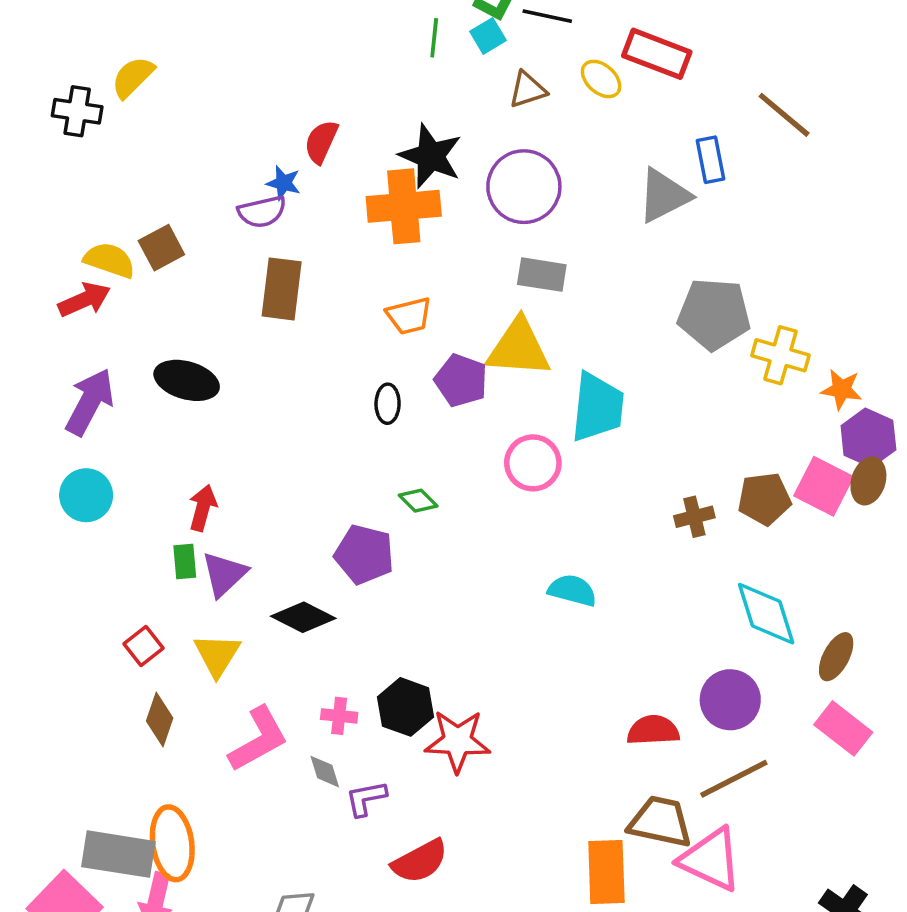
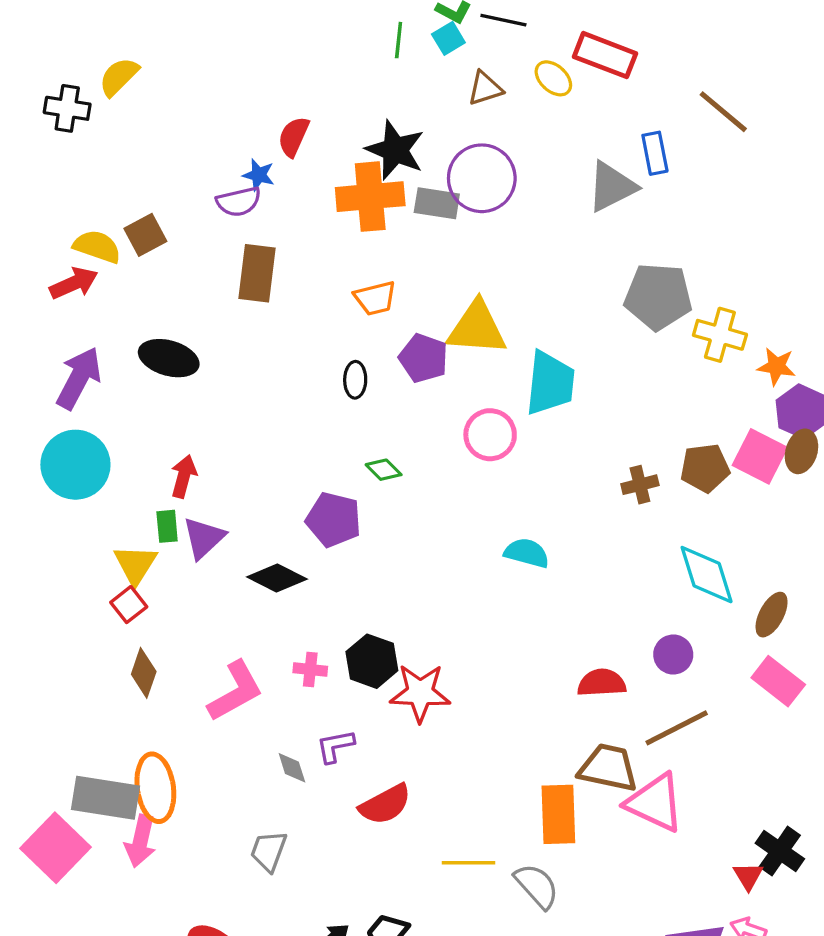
gray rectangle: (542, 275) -> (437, 203), moved
cyan circle: (86, 495) -> (75, 465), size x1.4
yellow triangle: (217, 655) -> (135, 565), moved
purple circle: (730, 700) -> (673, 655), size x0.7
gray diamond: (325, 772) -> (292, 768), moved

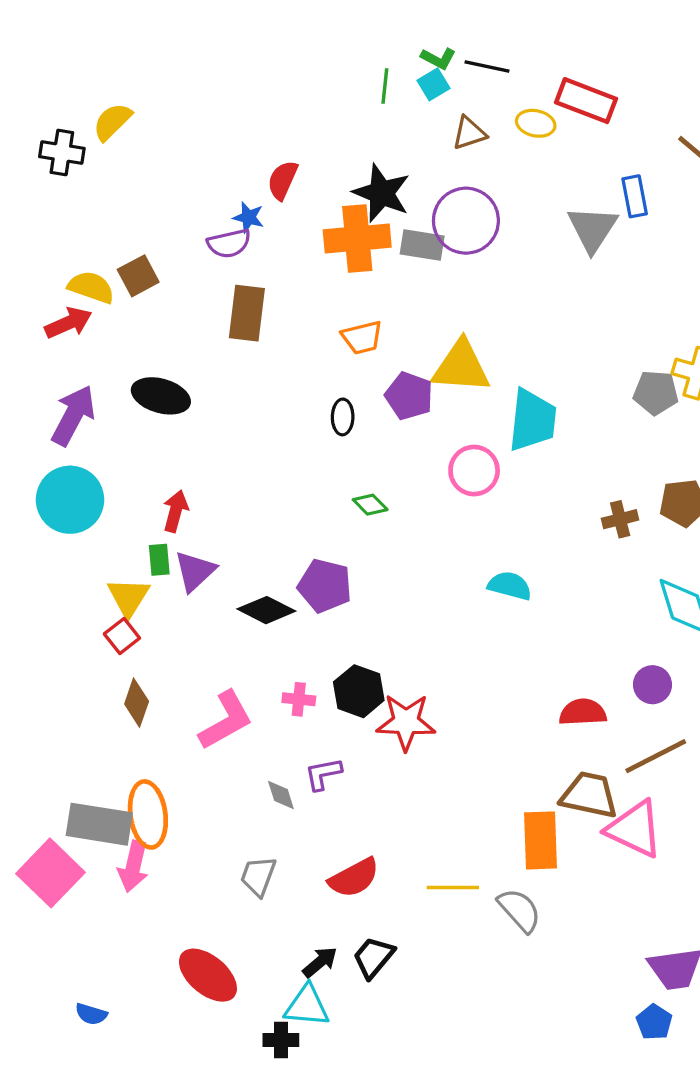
yellow ellipse: (553, 78) -> (536, 123), turned -30
gray triangle: (612, 187) -> (592, 229), turned -30
gray pentagon: (658, 297) -> (656, 393), moved, size x0.7
purple pentagon: (334, 520) -> (325, 586), moved
red semicircle: (385, 804) -> (354, 878), moved

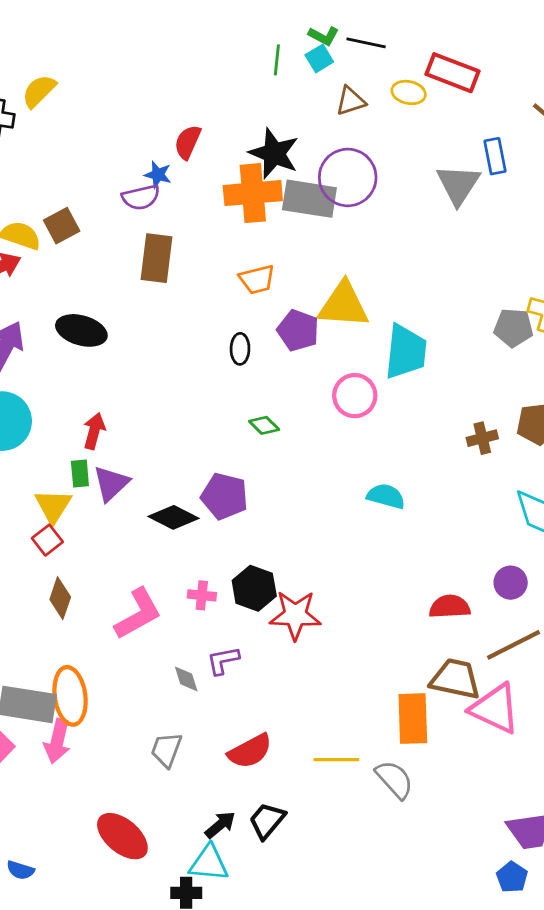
gray rectangle: (422, 245) -> (309, 199), size x1.4

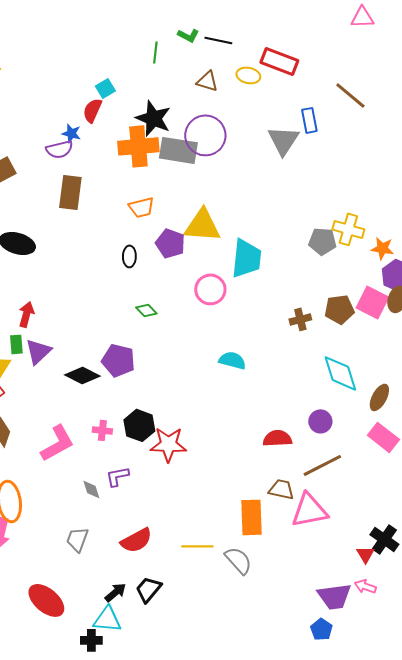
cyan square: (319, 58) -> (105, 88), moved
brown triangle: (351, 101) -> (207, 81), turned 35
brown trapezoid: (455, 679) -> (281, 489), size x0.7
pink triangle: (495, 709) -> (309, 510), turned -36

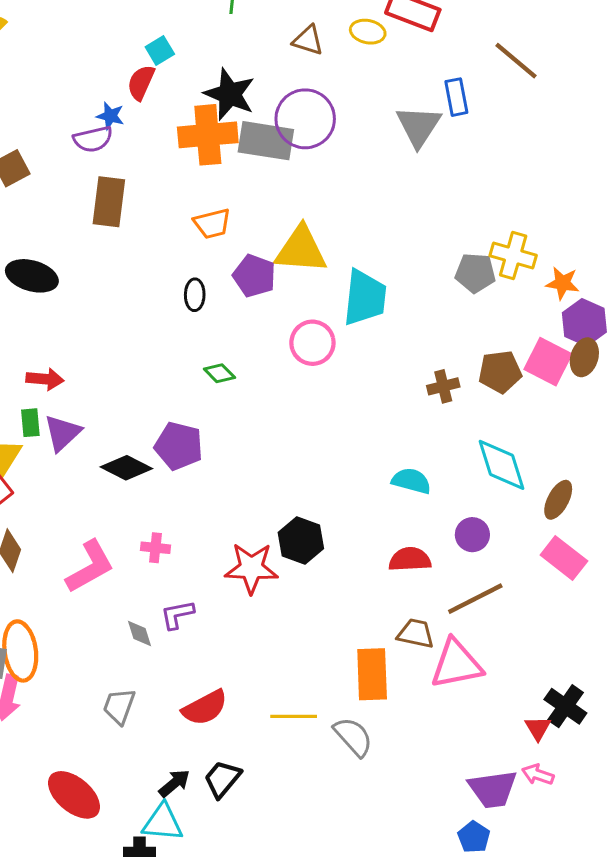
red arrow: (26, 314) -> (45, 379), turned 80
cyan semicircle: (232, 360) -> (411, 481), moved
black hexagon: (139, 425) -> (301, 540), moved

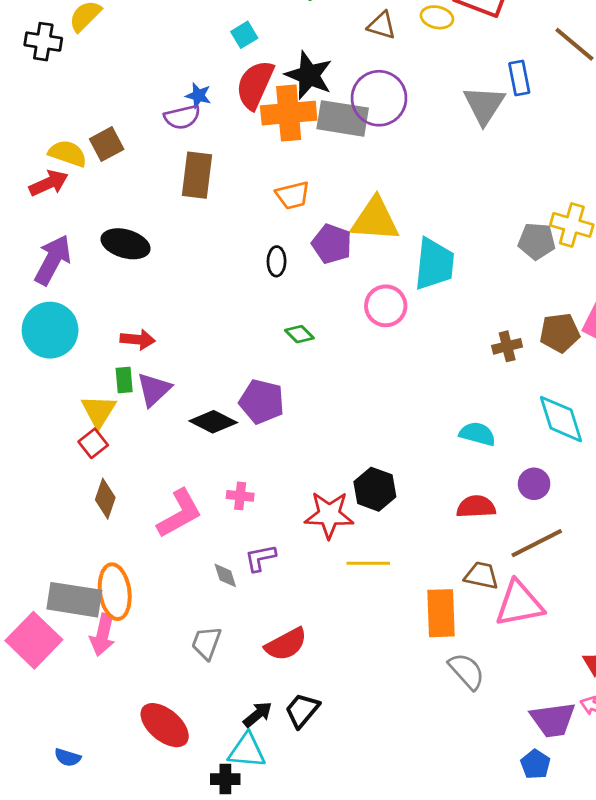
red semicircle: (141, 82) -> (255, 85), moved, size x1.5
yellow line: (294, 716) -> (368, 563), moved
gray semicircle: (353, 737) -> (467, 671), moved

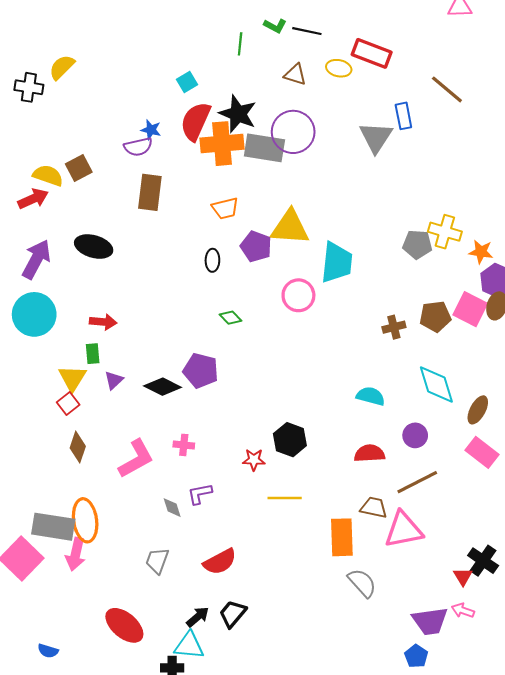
purple triangle: (154, 389) -> (114, 380), moved, size x0.7
red star: (329, 515) -> (254, 460), size x0.6

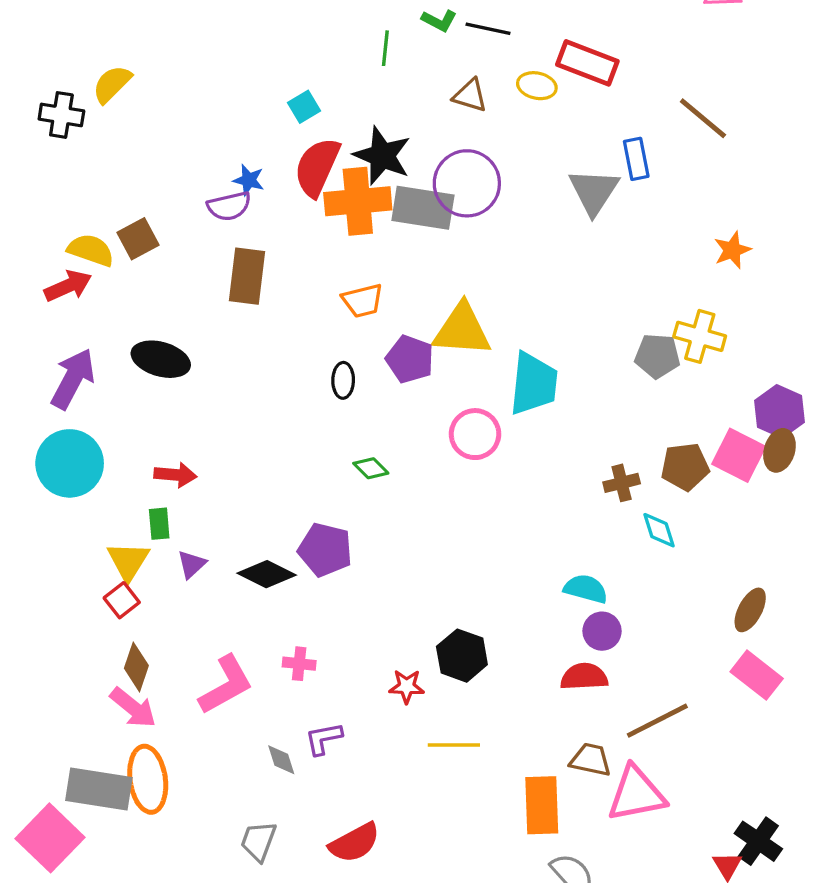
orange star: (481, 252) -> (732, 250), moved, turned -30
cyan diamond: (436, 384) -> (659, 530), moved, size x0.6
purple circle: (415, 435) -> (602, 631), moved
pink arrow: (76, 554) -> (133, 708), moved, turned -64

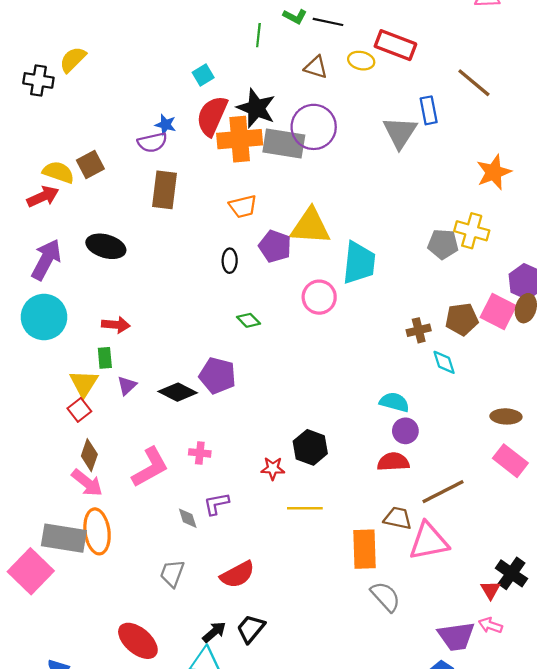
orange star: (732, 250) -> (494, 172), size x1.4
brown ellipse: (750, 610) -> (506, 416), turned 64

